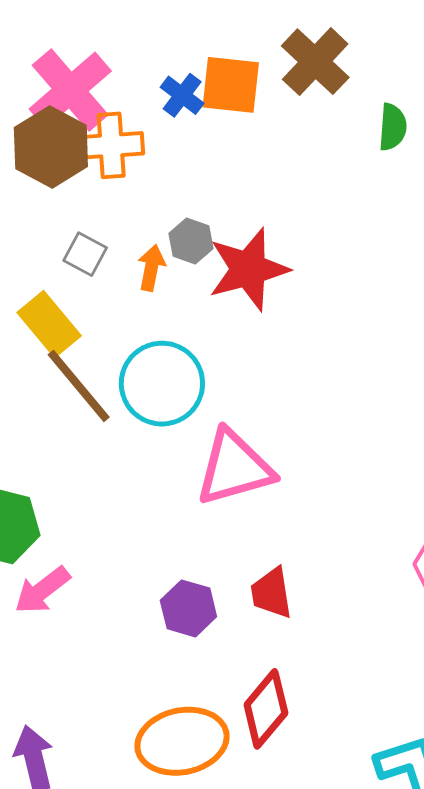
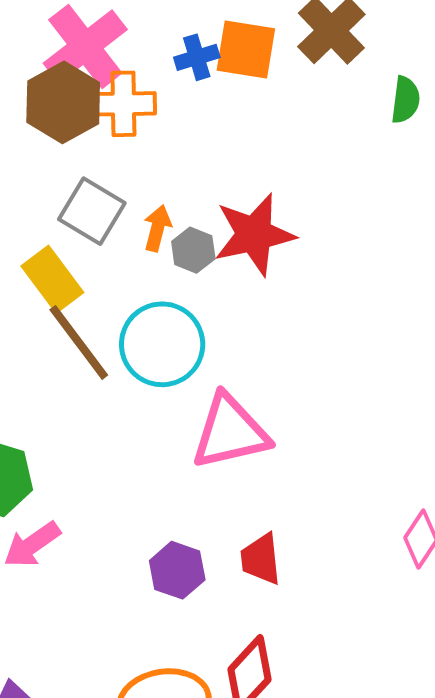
blue cross: (182, 95) -> (197, 57), turned 33
gray hexagon: (191, 241) -> (193, 250), moved
gray square: (85, 254) -> (92, 211), size x1.5

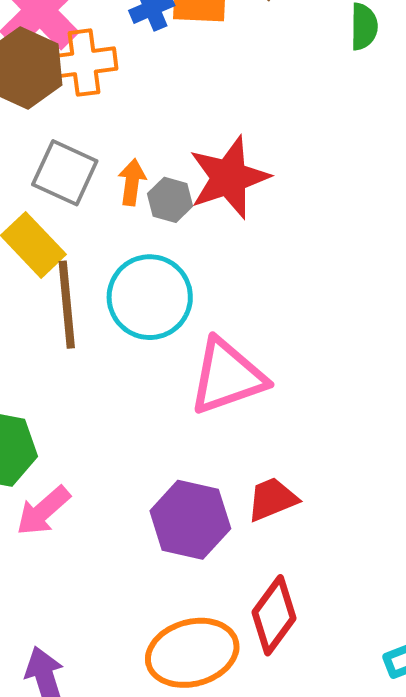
brown line: (79, 342) -> (67, 305), turned 38
red trapezoid: (261, 559) -> (272, 499), turned 80
purple hexagon: (177, 570) -> (190, 520), size x1.4

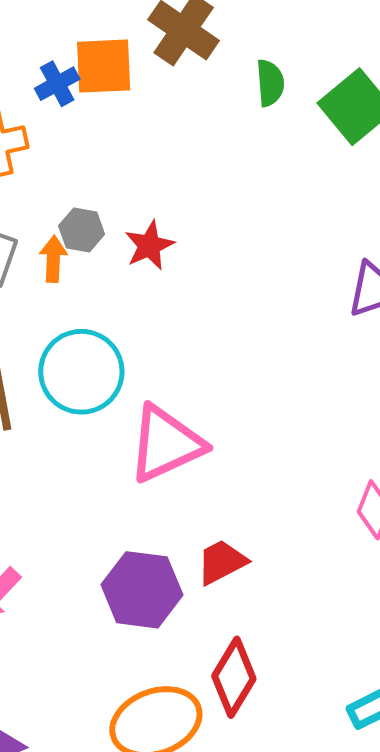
red star: (229, 178) -> (149, 245), size x0.6
gray hexagon: (170, 200) -> (82, 230), moved

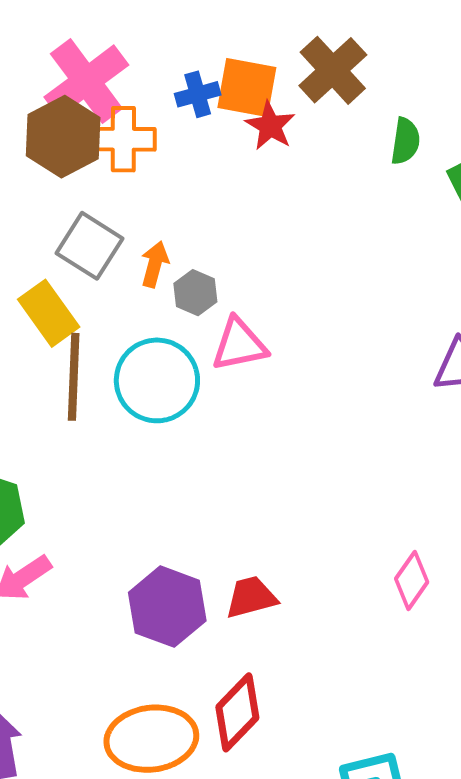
gray hexagon: (82, 230) -> (195, 293), moved
red star: (149, 245) -> (270, 126), moved, turned -30
pink triangle: (166, 444) -> (239, 345), moved, size x0.7

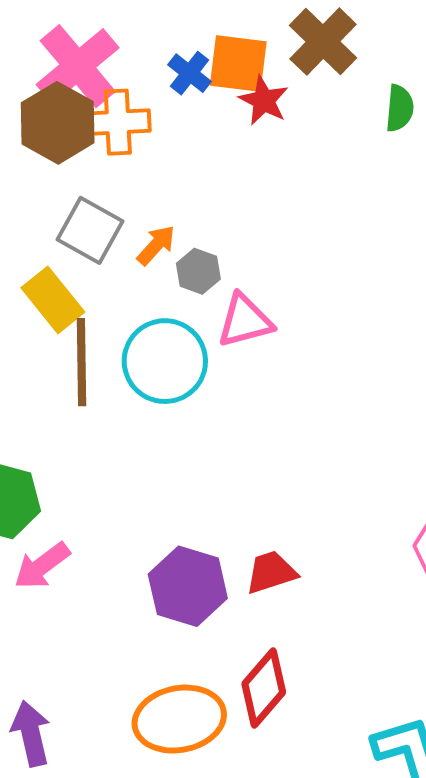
blue cross: (198, 94) -> (189, 73), turned -33
orange arrow: (155, 264) -> (156, 245), turned 30

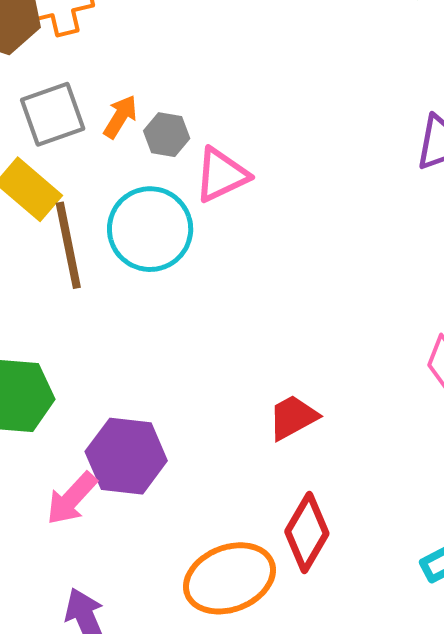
gray square: (90, 230) -> (53, 114), turned -38
pink arrow: (42, 566) -> (72, 498), moved
purple hexagon: (188, 586) -> (126, 456), moved

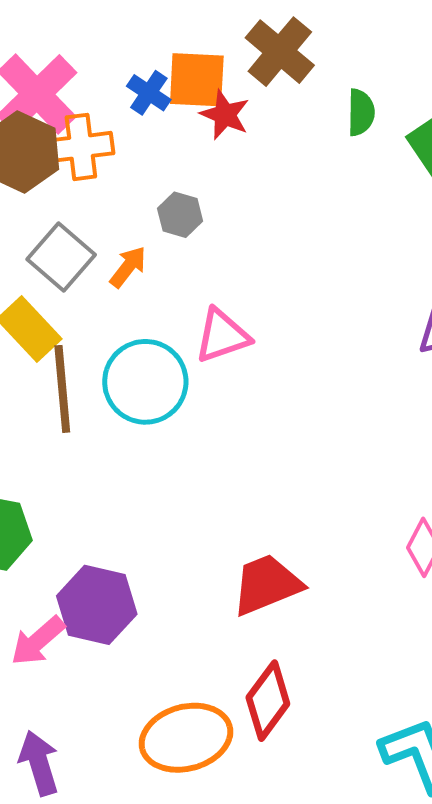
gray square: (53, 114) -> (61, 257), turned -36
gray hexagon: (167, 135) -> (180, 215), moved
red trapezoid: (293, 417) -> (267, 585), size x1.4

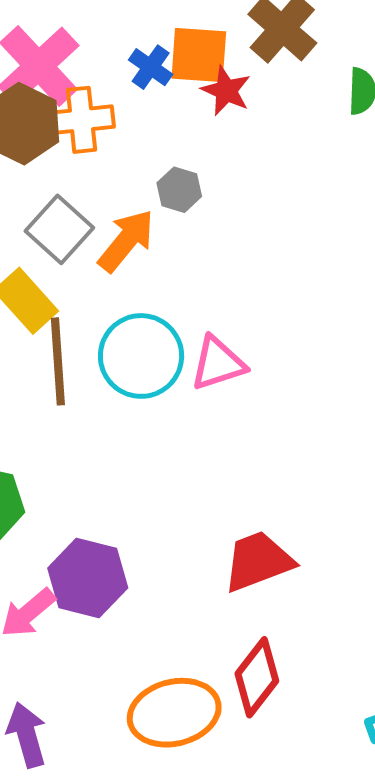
orange arrow: (128, 267) -> (126, 241), size x1.5
pink triangle: (222, 336) -> (218, 363), moved

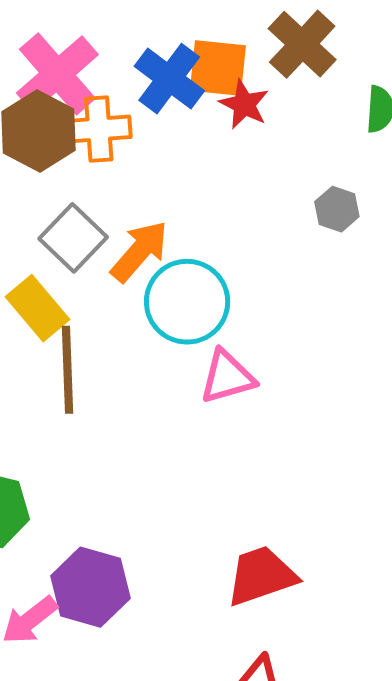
blue cross: (151, 67) -> (169, 79), size x1.6
gray hexagon: (179, 190) -> (337, 209), moved
cyan circle: (141, 356) -> (187, 302), moved

